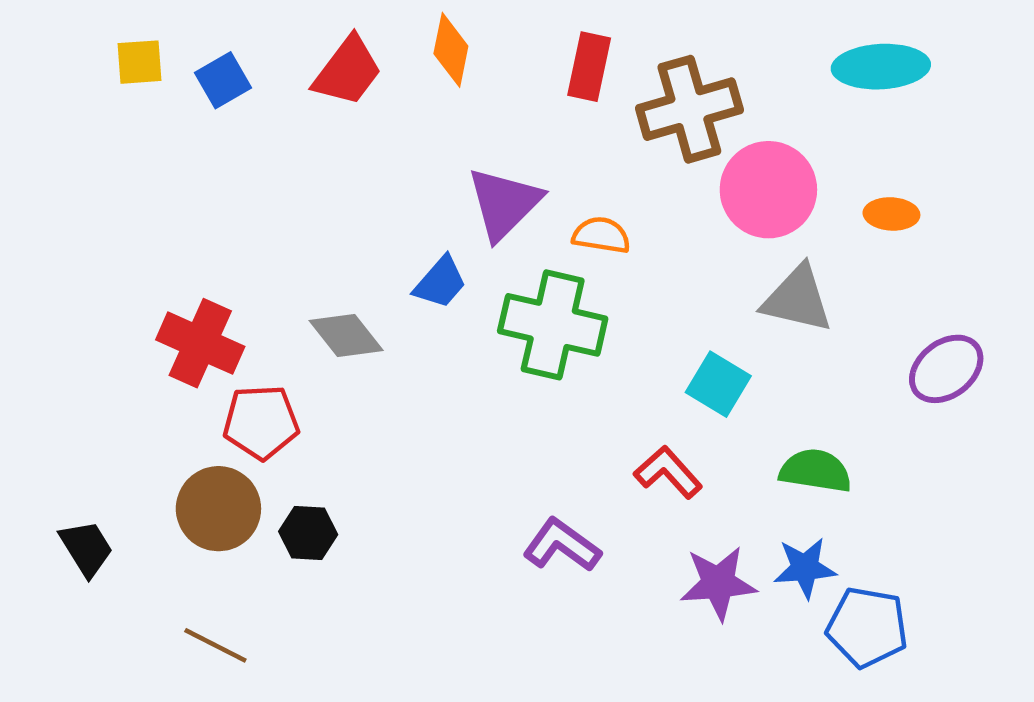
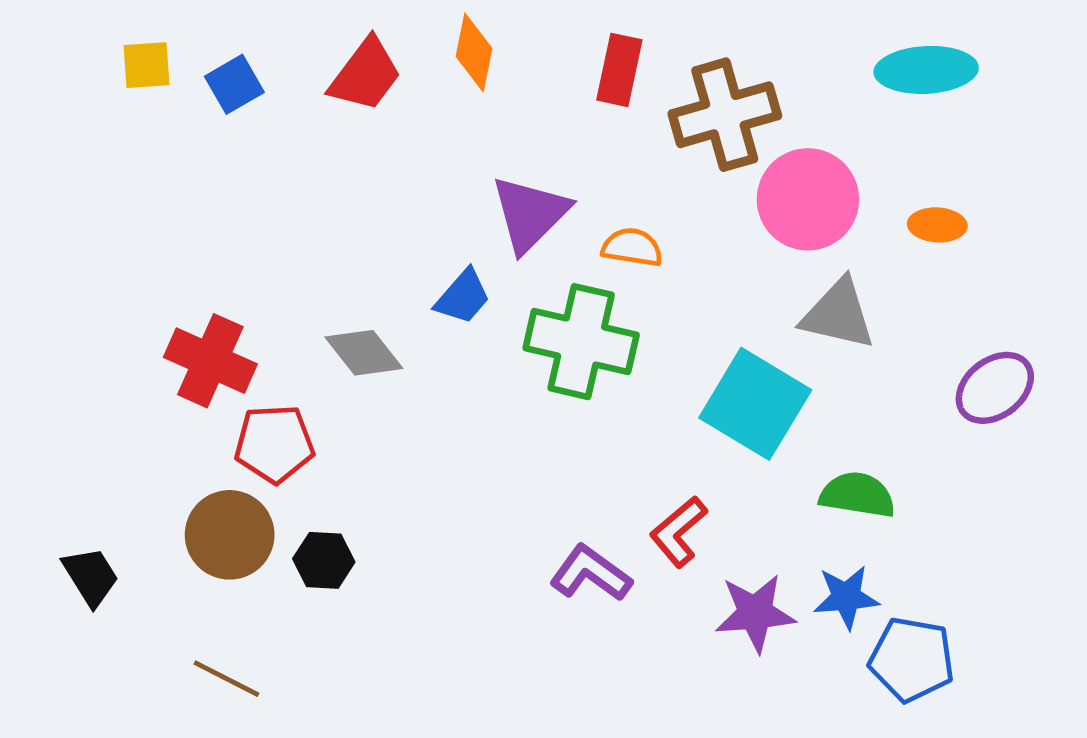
cyan square: (718, 384) -> (755, 404), size x1.6
red L-shape: (668, 472) -> (678, 532), moved, turned -88

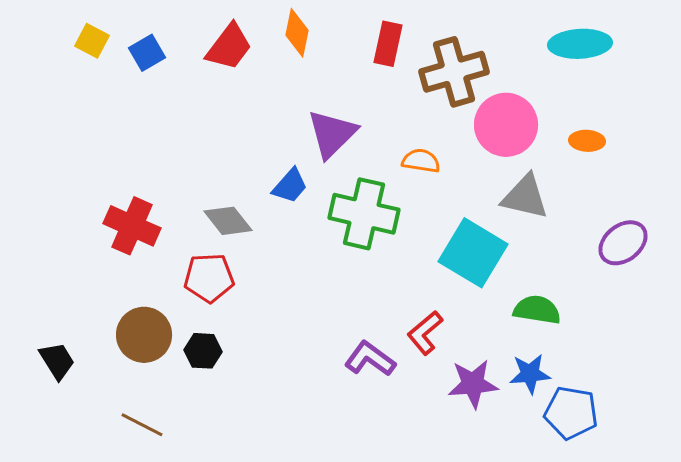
yellow square: (147, 65) -> (92, 41), turned 32
orange semicircle: (632, 247) -> (421, 161), moved
red pentagon: (274, 444) -> (209, 278), moved

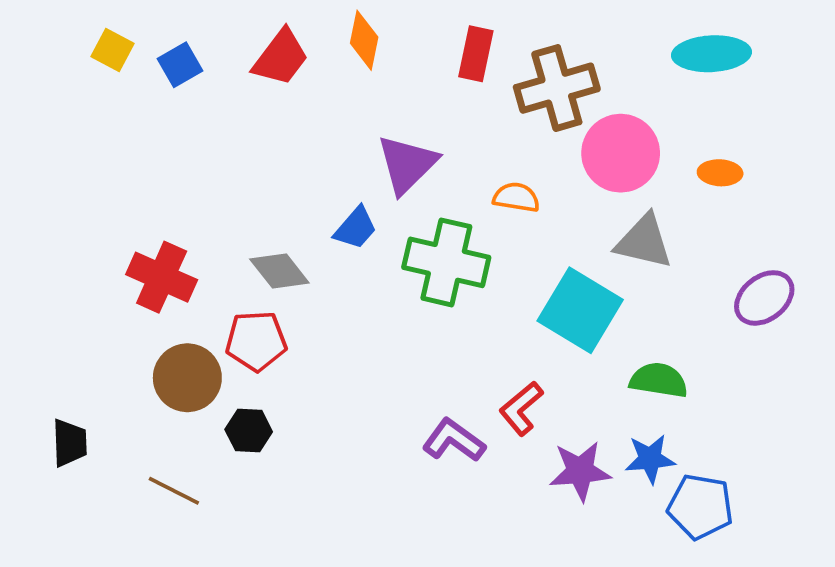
brown circle: (144, 335) -> (187, 378), moved
black trapezoid: (57, 361) -> (70, 443), turned 30
brown line: (142, 425) -> (174, 491), moved

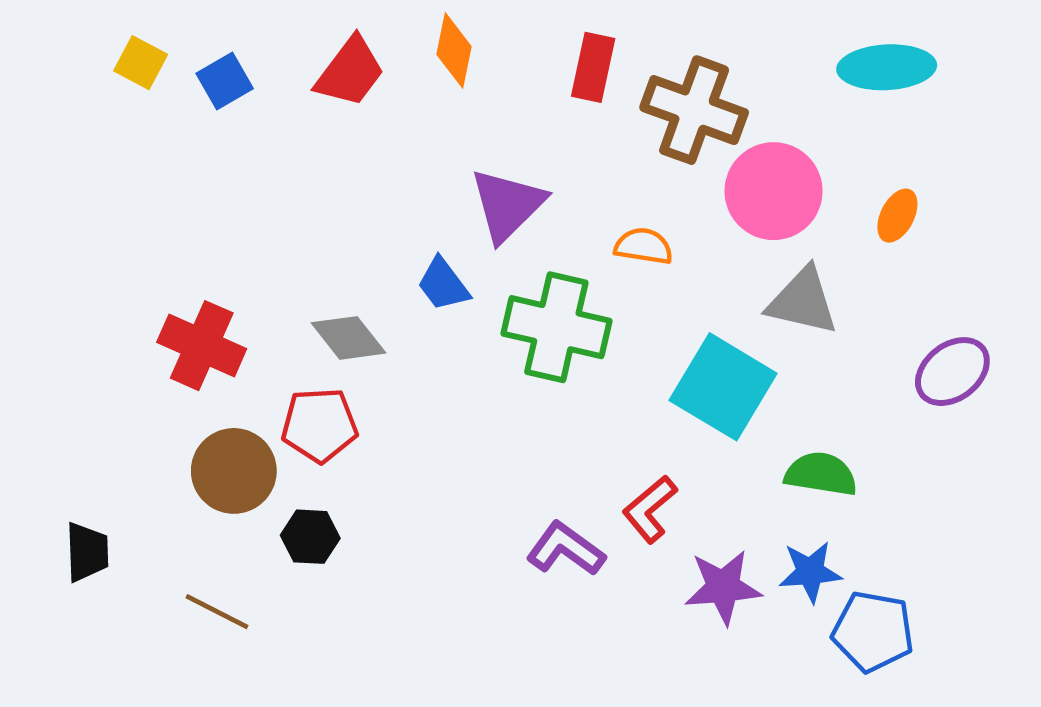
brown cross: (557, 88) -> (694, 110), turned 36
orange ellipse: (720, 173) -> (897, 216), turned -66
blue trapezoid: (356, 228) -> (443, 284), turned 102

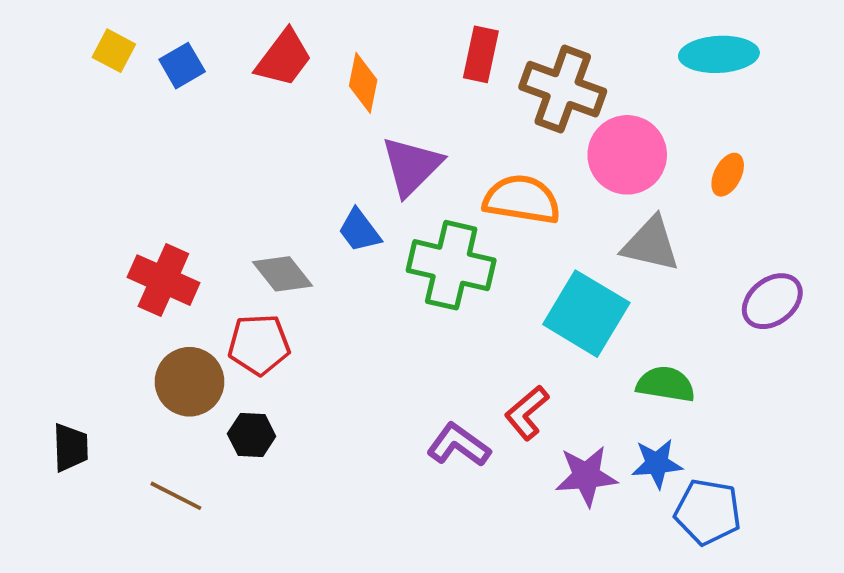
orange diamond: (454, 50) -> (363, 83), moved
orange semicircle: (644, 246) -> (522, 199), size x1.6

